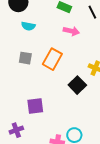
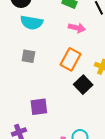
cyan semicircle: (28, 26) -> (32, 23), size x1.5
orange rectangle: (52, 59) -> (71, 59), moved

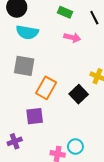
gray square: (28, 56) -> (24, 66), size x1.5
orange rectangle: (71, 59) -> (46, 88), moved

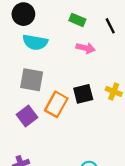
black square: (79, 94) -> (83, 94), moved, turned 30
purple square: (35, 116) -> (27, 116), moved, turned -30

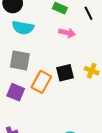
purple square: (27, 116) -> (16, 92), turned -30

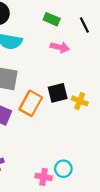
yellow cross: (92, 71) -> (80, 101), moved

